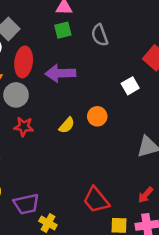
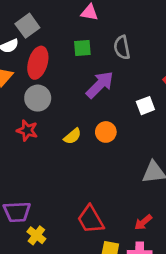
green square: (63, 30) -> (82, 48), moved
purple arrow: (60, 73) -> (100, 85), moved, turned 128
gray circle: (16, 95) -> (38, 98), moved

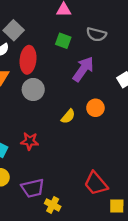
gray semicircle: (122, 47) -> (96, 34), turned -54
green square: (82, 48) -> (63, 41), turned 35
red star: (27, 130) -> (30, 141), moved

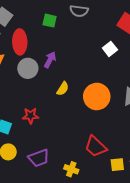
purple arrow: (83, 69) -> (50, 60), moved, size x0.7
orange circle: (95, 108) -> (97, 96), moved, size x1.6
yellow cross: (53, 205) -> (71, 169), moved

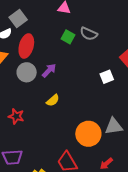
green square: (50, 21) -> (68, 37), moved
orange circle: (97, 96) -> (88, 134), moved

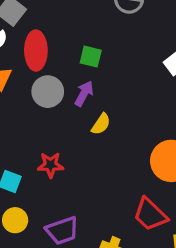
green square: (68, 37) -> (91, 57), moved
purple arrow: (49, 70) -> (84, 93), moved

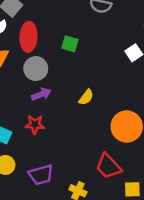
purple arrow: (84, 93) -> (41, 94), moved, turned 36
yellow semicircle: (101, 124) -> (86, 97), moved

